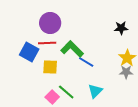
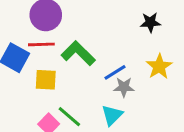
blue line: (86, 62) -> (115, 72), moved, turned -63
gray star: (126, 72) -> (124, 87), moved

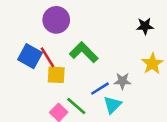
red line: (41, 44) -> (47, 57), moved, turned 60
blue line: (115, 72) -> (100, 89), moved

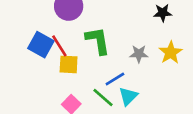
green L-shape: (84, 52) -> (98, 41), turned 36
gray star: (122, 81) -> (139, 54), moved
green line: (76, 106) -> (103, 98), moved

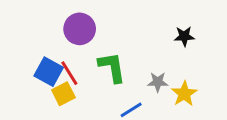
yellow star: (171, 53) -> (184, 94), moved
yellow square: (69, 64) -> (63, 94), moved, turned -30

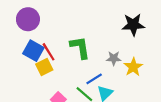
purple circle: (80, 29) -> (28, 19), moved
black star: (184, 36) -> (133, 25), size x1.5

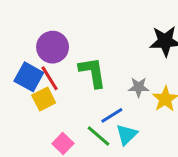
purple circle: (28, 19) -> (53, 47), moved

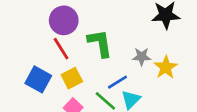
blue square: (29, 77) -> (38, 79), moved
yellow square: (44, 99) -> (72, 78), moved

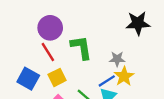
yellow star: (166, 67) -> (124, 76), moved
blue line: (117, 82) -> (107, 81), moved

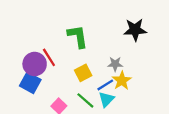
purple circle: (50, 28) -> (35, 64), moved
green L-shape: (81, 47) -> (78, 36), moved
yellow square: (57, 77) -> (83, 73), moved

